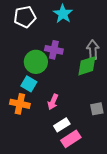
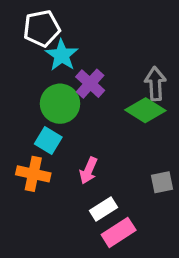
cyan star: (63, 14) -> (62, 55), moved
purple cross: (54, 50) -> (90, 84), turned 30
green diamond: (87, 66) -> (145, 110), turned 50

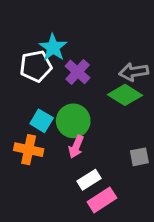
white pentagon: (42, 28) -> (36, 66), moved
gray arrow: (155, 84) -> (134, 72), turned -96
green circle: (60, 104) -> (73, 121), moved

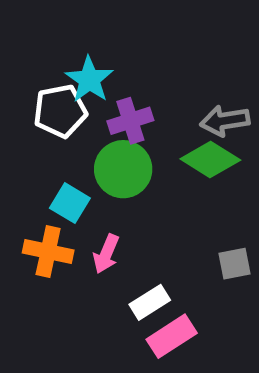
purple cross: (78, 72) -> (130, 121), turned 30
green circle: (73, 121) -> (123, 169), moved
pink arrow: (76, 147) -> (106, 254), moved

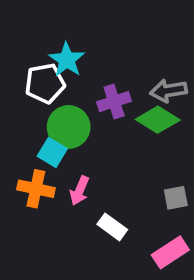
purple cross: (130, 121) -> (114, 102), moved
green circle: (123, 169) -> (69, 127), moved
white rectangle: (150, 302) -> (112, 227), turned 68
pink rectangle: (172, 336) -> (170, 252), moved

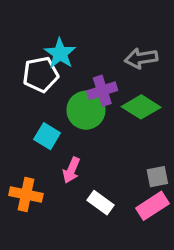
gray arrow: (169, 91) -> (141, 58), moved
green circle: (69, 127) -> (86, 110), moved
orange cross: (36, 189) -> (26, 194), moved
pink rectangle: (170, 252) -> (152, 206), moved

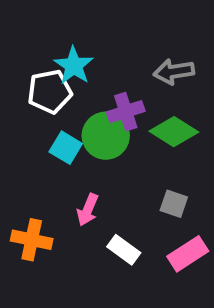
cyan square: (47, 136) -> (66, 148), moved
gray square: (157, 177) -> (174, 204), moved, turned 30

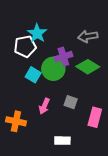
gray square: (174, 204) -> (71, 102), moved
white rectangle: (124, 250) -> (62, 141), moved, turned -35
pink rectangle: (188, 254) -> (95, 117), moved, turned -42

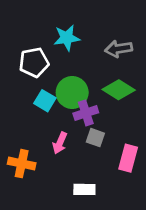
cyan star: (37, 33) -> (67, 38), moved, turned 30
purple cross: (63, 57) -> (86, 113), moved

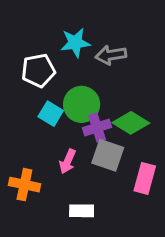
gray arrow: (119, 49) -> (111, 55), moved
green diamond: (119, 90) -> (131, 123), moved
gray square: (95, 138) -> (108, 155), size x1.5
white rectangle: (84, 189) -> (82, 211), moved

